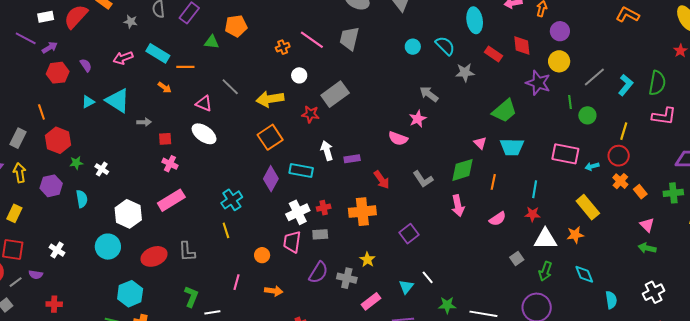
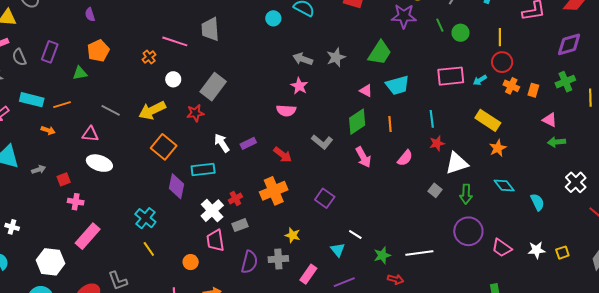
gray star: (465, 72) -> (336, 57), moved
orange rectangle: (640, 192) -> (533, 90), turned 72
orange star: (575, 235) -> (498, 148), moved

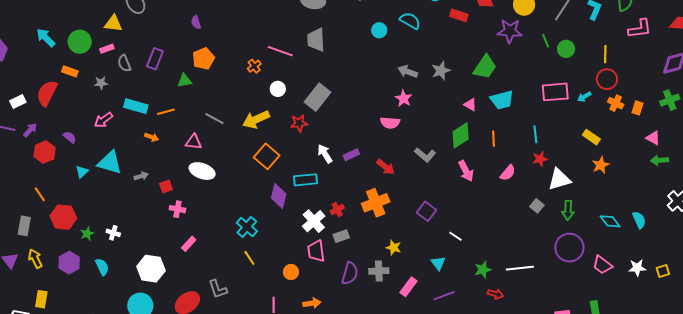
yellow rectangle: (488, 120) -> (591, 137), size x0.7
cyan diamond: (504, 186) -> (610, 221), moved
white line: (355, 235) -> (456, 236), moved
pink rectangle: (88, 236) -> (189, 244), size x0.6

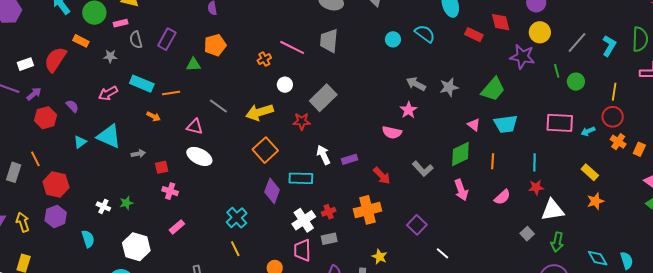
gray rectangle: (24, 226) -> (14, 172), moved
green star: (87, 234) -> (126, 203), moved
purple hexagon: (69, 263) -> (56, 216), moved

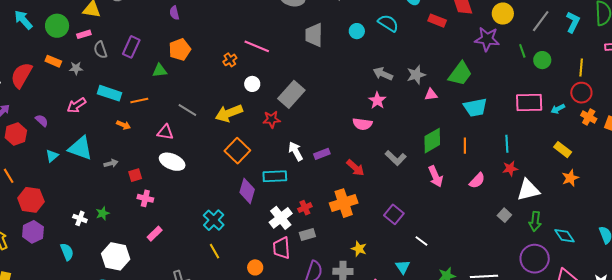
orange rectangle: (81, 41) -> (53, 61), moved
gray trapezoid: (329, 41) -> (314, 35), moved
pink triangle: (474, 125) -> (431, 94), moved, turned -40
cyan diamond: (598, 258) -> (565, 236), moved

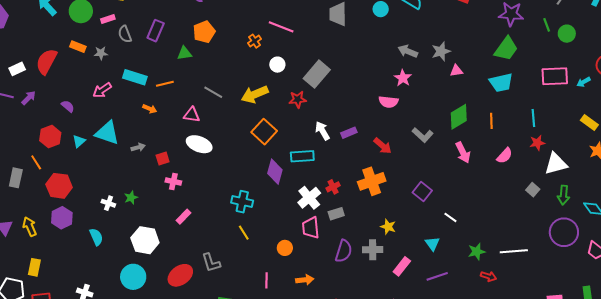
green trapezoid: (460, 74) -> (506, 49), moved
red hexagon: (16, 134) -> (50, 137), moved
cyan cross: (214, 220) -> (242, 202), turned -30

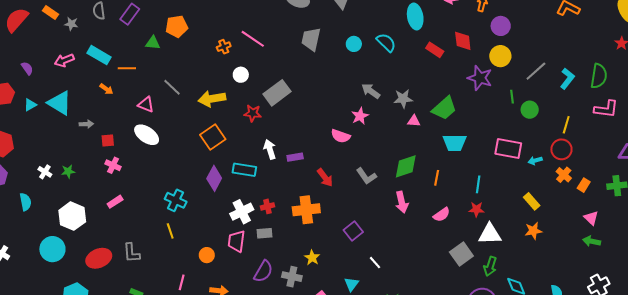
green trapezoid: (506, 49) -> (444, 108), moved
gray square: (533, 190) -> (461, 254), size x1.6

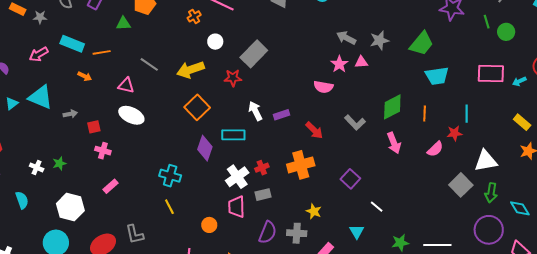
pink triangle: (414, 121) -> (361, 62), moved
red star: (476, 209) -> (454, 133), moved

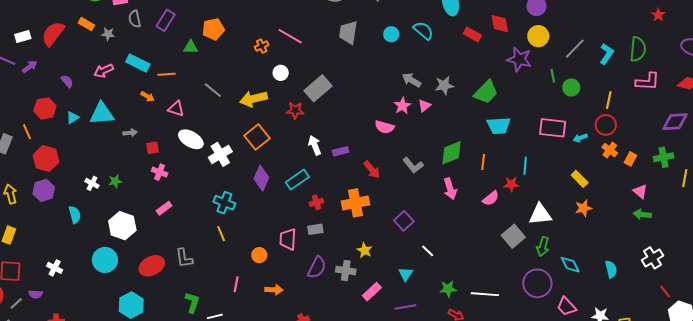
pink triangle: (361, 62) -> (424, 106), turned -40
pink triangle: (126, 85) -> (176, 109), moved
cyan triangle: (41, 97) -> (102, 114), turned -32
cyan rectangle: (233, 135) -> (297, 180), moved, turned -40
white cross: (237, 177) -> (220, 154), moved

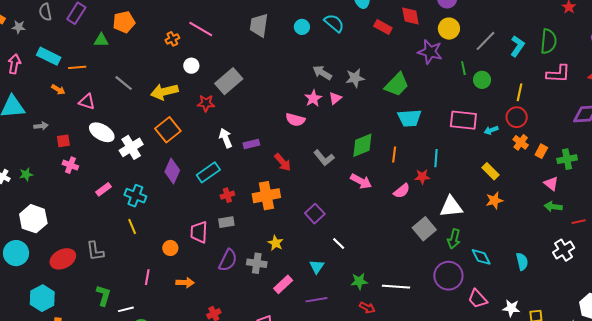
pink arrow: (104, 71) -> (14, 64), turned 126
green cross: (664, 157) -> (567, 159), moved
pink arrow: (450, 189) -> (361, 181), turned -45
pink rectangle: (164, 208) -> (104, 189), moved
red line: (665, 291) -> (579, 222), moved, turned -64

